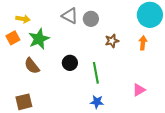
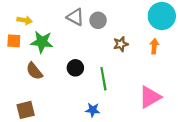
orange square: (13, 38) -> (14, 41), turned 32
green star: (39, 39) -> (42, 42), turned 30
pink triangle: (139, 90) -> (150, 97), size x1.6
blue star: (97, 102) -> (93, 110), moved

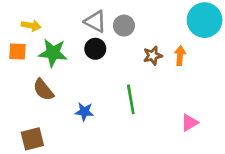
orange arrow: (154, 46) -> (180, 56), moved
black circle: (75, 68) -> (95, 49), moved
pink triangle: (150, 97) -> (190, 123), size x0.6
blue star: (93, 110) -> (84, 112), moved

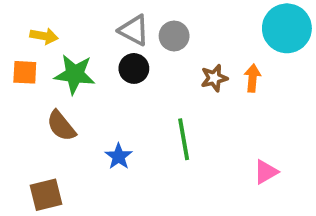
blue star: (84, 112) -> (119, 156), turned 30

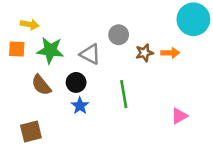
gray triangle: (134, 30) -> (90, 54), moved
gray circle: (174, 36) -> (119, 35), moved
black circle: (134, 68) -> (76, 82), moved
orange arrow: (252, 78) -> (170, 53), turned 84

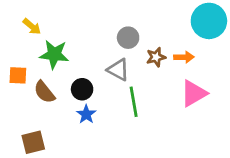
yellow arrow: (30, 24) -> (32, 26), turned 30
orange square: (17, 49) -> (18, 75), moved
gray triangle: (90, 54) -> (118, 70), moved
pink triangle: (179, 116) -> (194, 93), moved, size x1.5

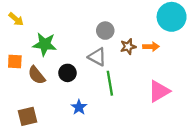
yellow arrow: (32, 26) -> (16, 19), moved
pink triangle: (194, 93) -> (159, 91), moved
blue star: (86, 114) -> (79, 107), moved

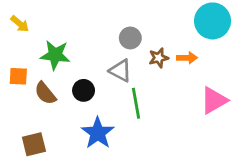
pink triangle: (159, 91) -> (214, 100), moved
blue star: (79, 107) -> (98, 133), size x1.6

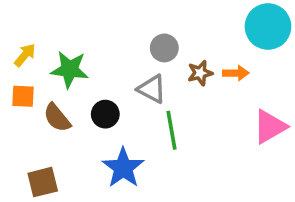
yellow arrow: (20, 24) -> (25, 55), moved, turned -90

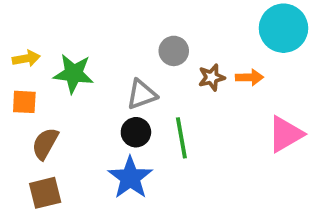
yellow arrow: (25, 55) -> (26, 58), turned 40
gray triangle: (152, 89) -> (142, 94), moved, turned -48
black circle: (105, 114) -> (136, 132), moved
brown semicircle: (57, 118) -> (45, 144), moved, turned 68

